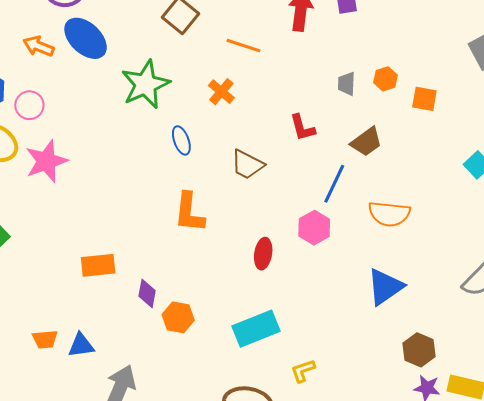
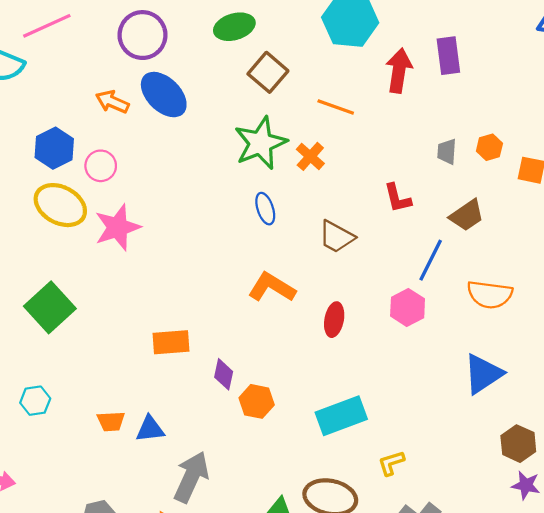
green star: (145, 84) -> (261, 143), moved
orange L-shape: (189, 212) -> (272, 287), turned 114
red ellipse: (263, 254) -> (334, 320), moved

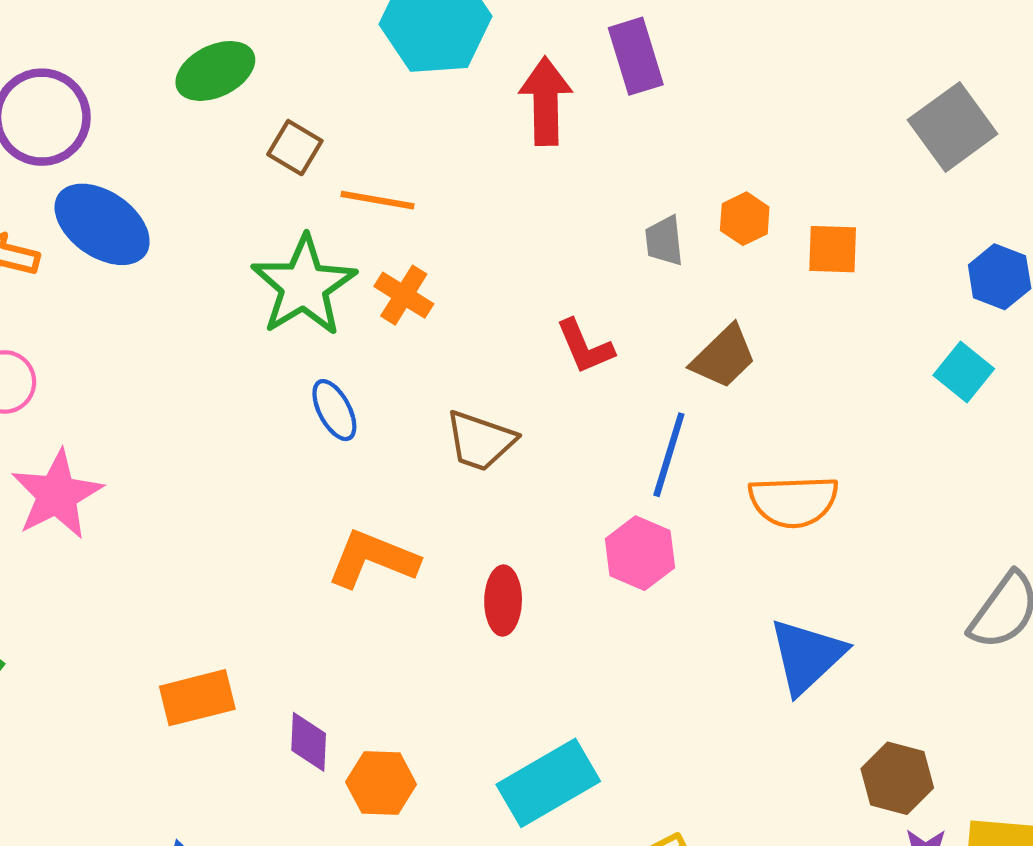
brown square: (268, 72) -> (295, 148), size x0.7
orange line: (336, 107) -> (377, 200), moved

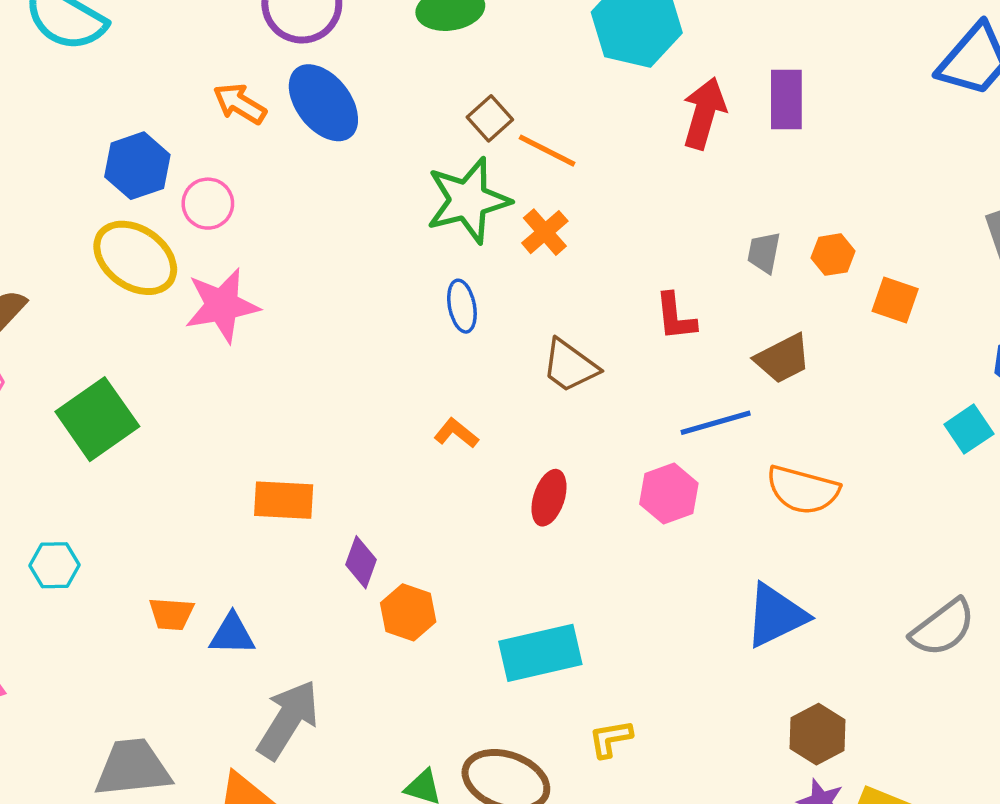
brown square: (295, 148) -> (490, 118), moved
blue line: (669, 455) -> (716, 423), turned 40
orange L-shape: (373, 559) -> (456, 433), size x0.6

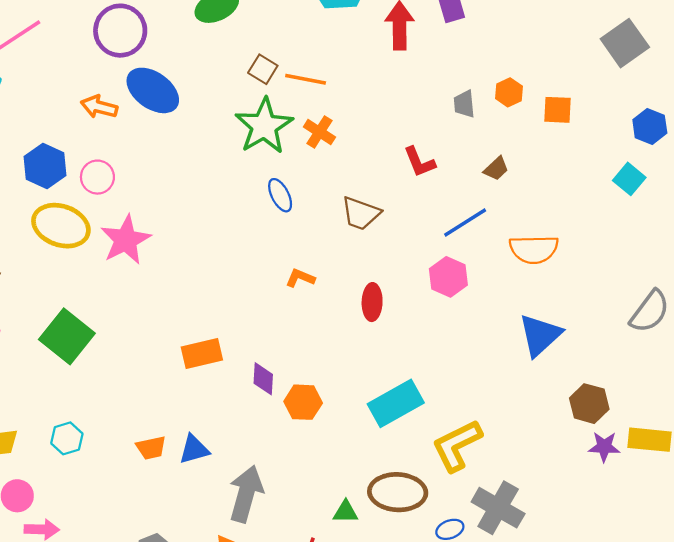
brown trapezoid: (783, 359) -> (496, 169), size x0.7
yellow L-shape: (610, 739) -> (457, 445), size x1.8

